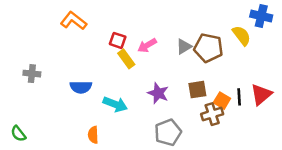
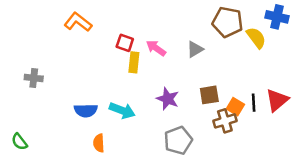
pink arrow: (147, 45) -> (156, 48), turned 66
brown pentagon: (208, 48) -> (228, 22), moved
yellow rectangle: (126, 59) -> (134, 62), turned 42
blue semicircle: (81, 87) -> (86, 111), moved

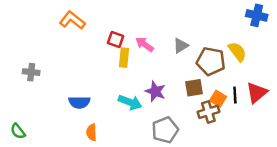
brown pentagon: (228, 22) -> (211, 61), moved
yellow semicircle: (256, 38) -> (237, 52), moved
cyan arrow: (122, 111) -> (130, 102), moved

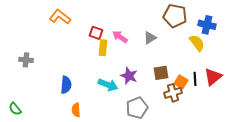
blue cross: (257, 15) -> (207, 25), moved
brown pentagon: (211, 61) -> (175, 16), moved
blue semicircle: (79, 102) -> (66, 85), turned -84

